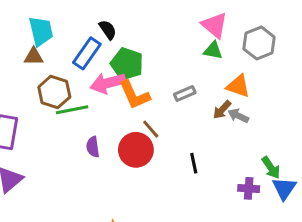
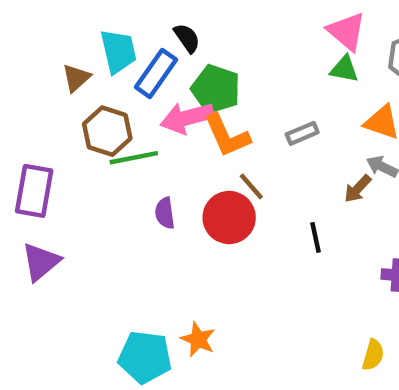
cyan trapezoid: (41, 31) -> (118, 51), moved
brown triangle: (34, 56) -> (76, 78), turned -42
brown arrow: (222, 110) -> (358, 189), moved

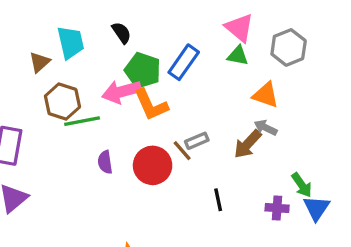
blue rectangle: (156, 73) -> (184, 62), moved
gray rectangle: (302, 133) -> (197, 141), moved
brown line: (251, 186) -> (182, 151), moved
brown arrow: (358, 189) -> (248, 144), size x1.4
black line: (316, 237) -> (218, 200), moved

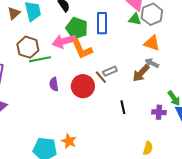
gray hexagon: (289, 47) -> (152, 14), moved
brown triangle: (40, 62) -> (14, 13), moved
blue rectangle: (184, 62) -> (102, 23), turned -35

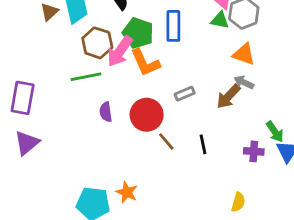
pink arrow: (64, 41) -> (120, 51), turned -40
brown hexagon: (28, 47) -> (97, 43), moved
brown line: (101, 77) -> (166, 142), moved

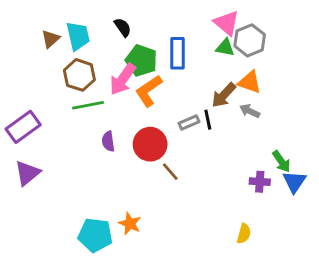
brown hexagon: (97, 43) -> (79, 75), moved
orange L-shape: (145, 63) -> (149, 91), turned 80
brown arrow: (228, 96) -> (224, 95), moved
purple rectangle: (23, 98) -> (23, 127), turned 44
black line: (203, 144) -> (208, 120), moved

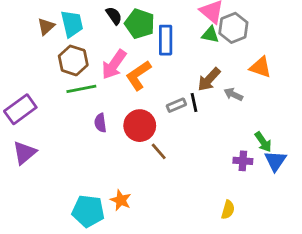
green pentagon: (141, 60) -> (140, 24), moved
orange triangle: (250, 82) -> (261, 67), moved

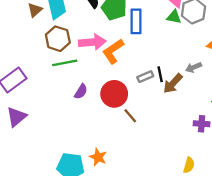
pink arrow: (114, 64) -> (92, 42), turned -130
brown arrow: (209, 79) -> (173, 83), moved
gray arrow: (233, 94) -> (194, 67), turned -49
purple semicircle: (100, 123) -> (81, 92), turned -140

